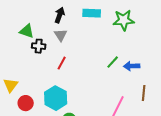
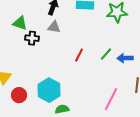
gray triangle: (61, 35) -> (54, 27), turned -48
red line: (62, 63) -> (79, 55), moved

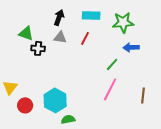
red line: (79, 55) -> (85, 38), moved
blue arrow: (125, 58) -> (131, 47), moved
pink line: (111, 99) -> (110, 89), moved

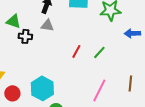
red line: (85, 38) -> (76, 51), moved
blue arrow: (131, 47) -> (132, 33), moved
pink line: (110, 89) -> (99, 90), moved

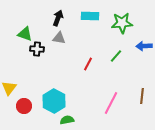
green line: (99, 52) -> (116, 56), moved

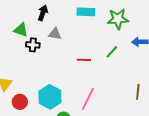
black arrow: (58, 18) -> (43, 13), moved
red line: (88, 64) -> (84, 60), turned 64
pink line: (111, 103) -> (88, 99), moved

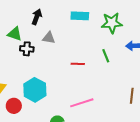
green line: (112, 52) -> (106, 56), turned -64
cyan hexagon: (50, 97) -> (35, 90), moved
pink line: (88, 99) -> (82, 103), turned 45

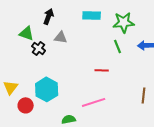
black cross: (27, 49) -> (39, 48), turned 32
green line: (106, 56) -> (118, 46), moved
red line: (78, 64) -> (102, 70), moved

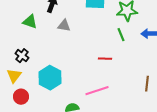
black cross: (39, 48) -> (22, 56), moved
red circle: (26, 105) -> (21, 97), moved

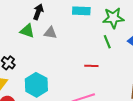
green triangle: (30, 22) -> (27, 31), moved

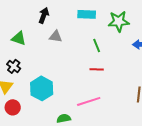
green triangle: (27, 31) -> (19, 38), moved
green line: (107, 42) -> (97, 45), moved

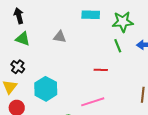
black arrow: (44, 15) -> (19, 16), moved, turned -35
green line: (97, 45) -> (118, 46), moved

